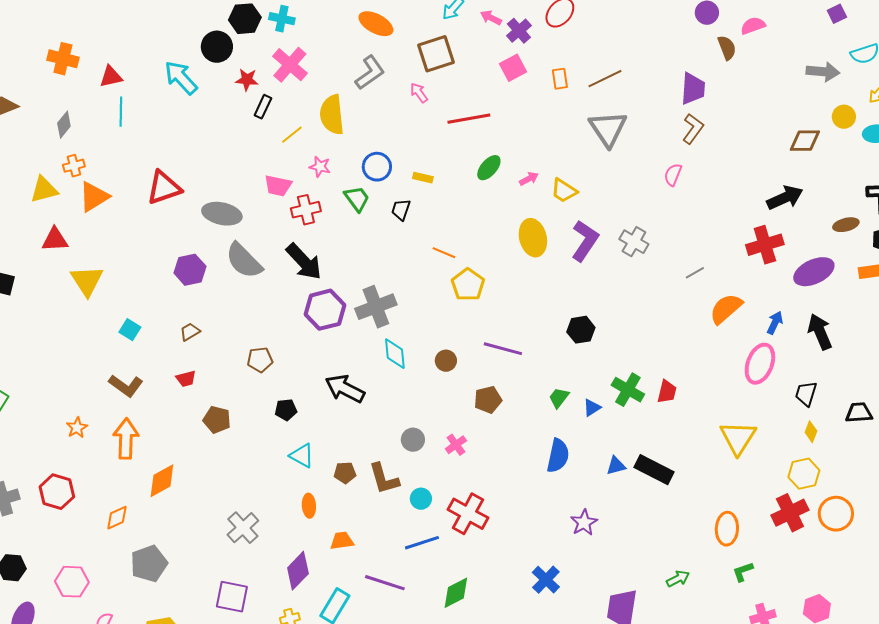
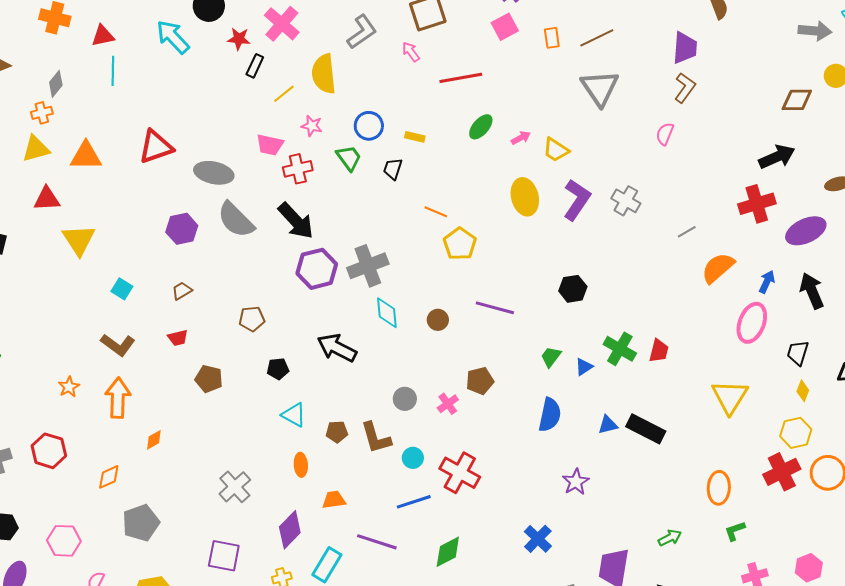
orange cross: (74, 166) -> (42, 113), moved
orange triangle: (94, 197) -> (86, 156), turned 32
brown pentagon: (488, 400) -> (480, 381), moved
orange diamond: (162, 481) -> (154, 440), size x0.6

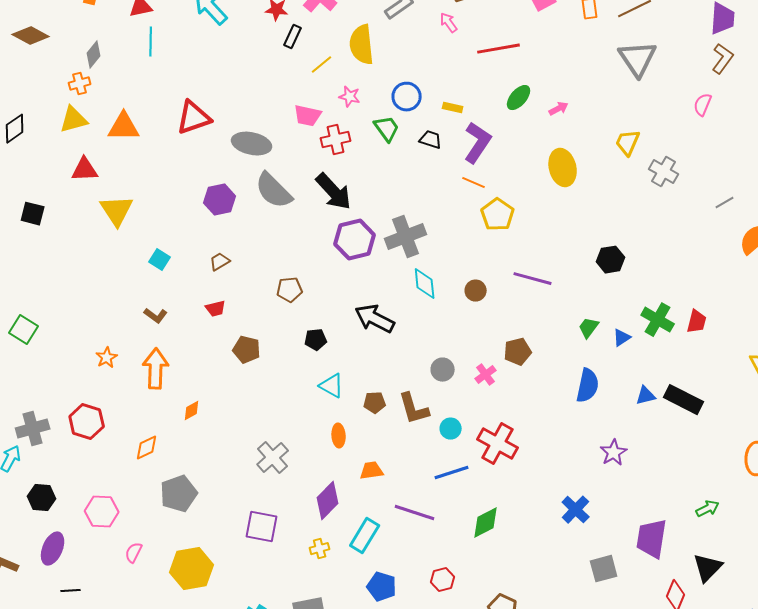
yellow trapezoid: (556, 150) -> (628, 143), moved, turned 80
black trapezoid: (393, 169) -> (431, 140), turned 90
purple L-shape: (577, 200) -> (478, 143), moved
brown L-shape: (118, 345) -> (156, 316), size x0.7

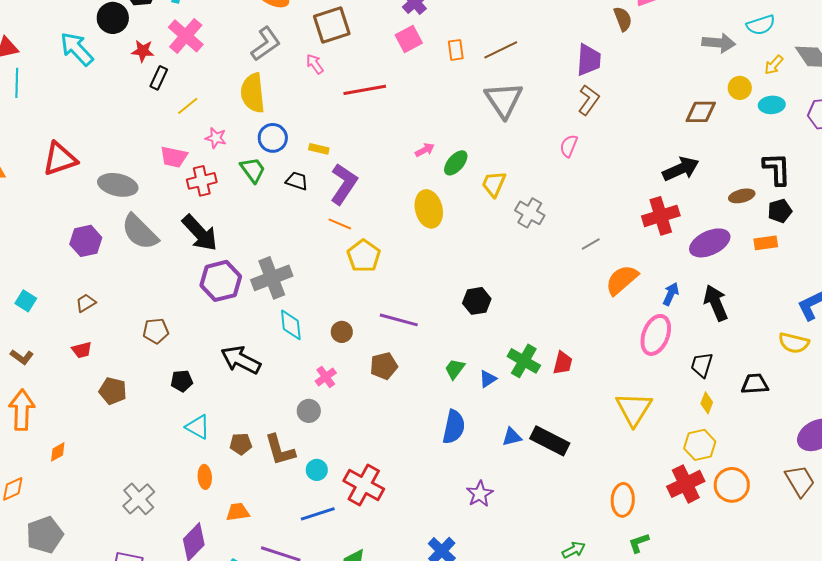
yellow semicircle: (362, 45) -> (253, 93), moved
green ellipse: (519, 98) -> (456, 163), moved
brown pentagon: (518, 352) -> (384, 366), moved
pink cross: (486, 375) -> (326, 377), moved

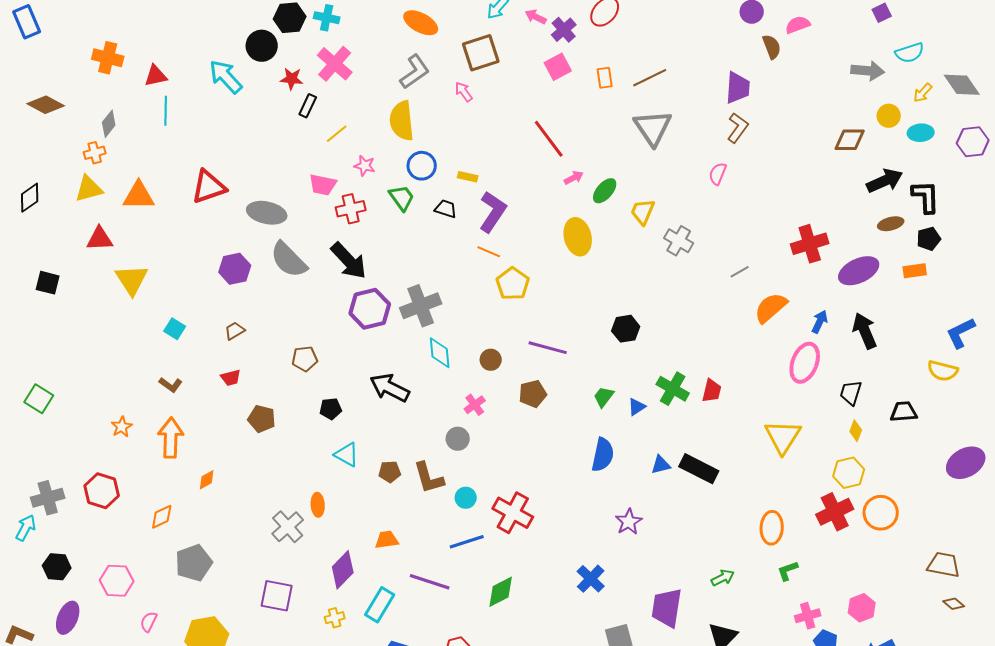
red line: (365, 90) -> (549, 139), moved, turned 63
black arrow: (681, 169) -> (885, 181), moved
orange ellipse: (205, 477) -> (318, 505), moved
brown trapezoid: (800, 481) -> (944, 565), moved, turned -48

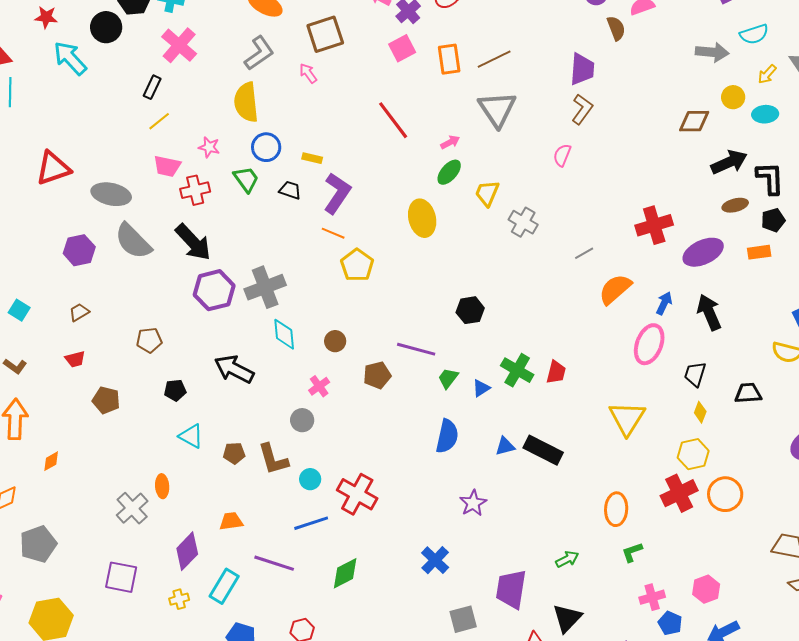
orange rectangle: (605, 78) -> (449, 59), size x1.4
red star: (292, 79) -> (46, 17), moved
yellow line: (337, 134) -> (159, 121), moved
pink arrow: (574, 178) -> (450, 142), moved
purple line: (548, 348) -> (416, 349), moved

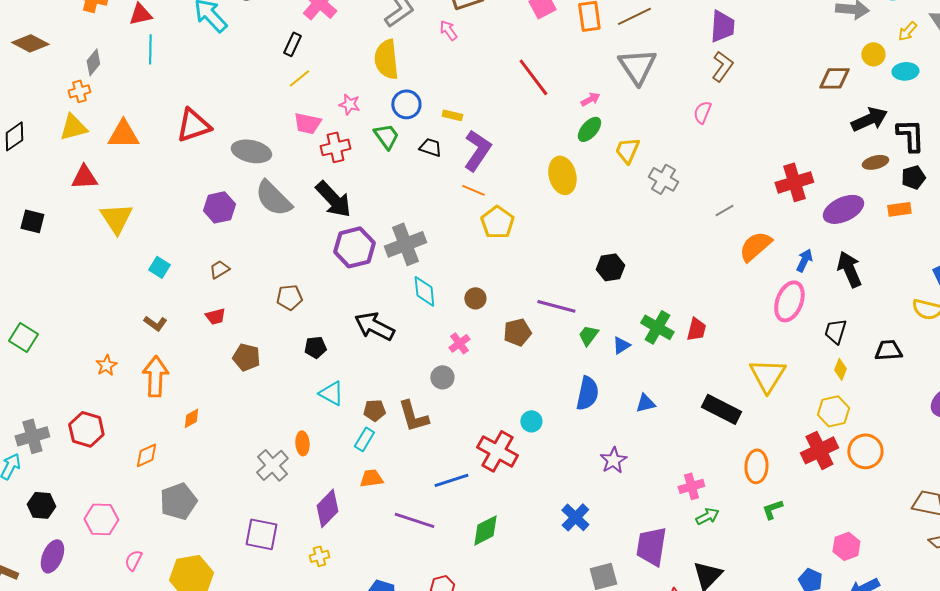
black rectangle: (543, 450) -> (721, 409), moved
cyan circle: (310, 479) -> (531, 421), moved
cyan rectangle: (224, 586) -> (364, 439), moved, size x0.7
pink cross: (652, 597) -> (691, 486), moved

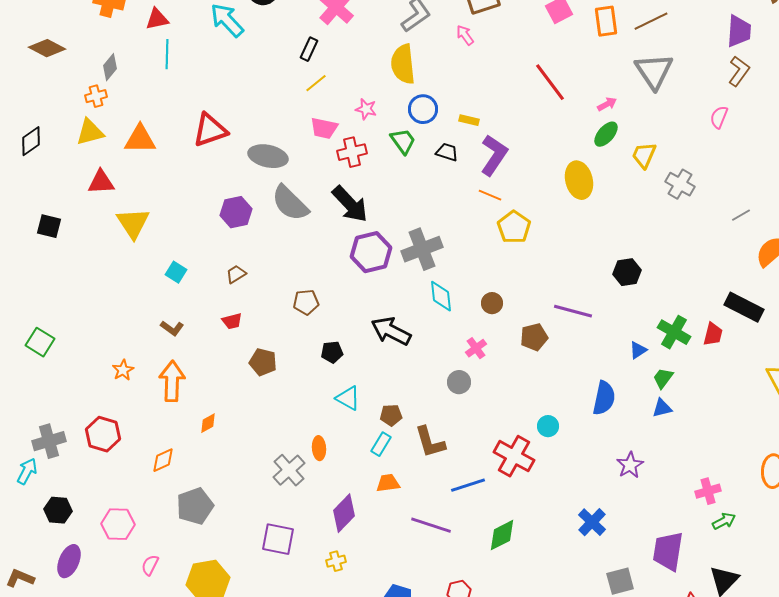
green trapezoid: (588, 335) -> (663, 378), moved
black rectangle: (721, 409) -> (744, 307), moved
brown L-shape: (413, 416) -> (430, 442), moved

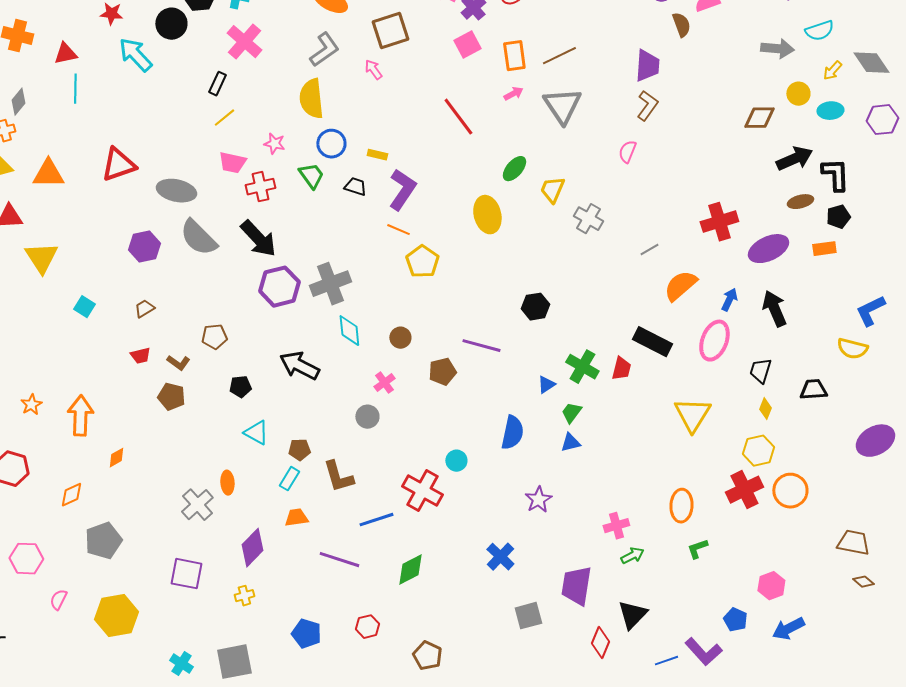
pink arrow: (607, 104) -> (513, 94), moved
brown L-shape: (172, 328) -> (178, 363), moved

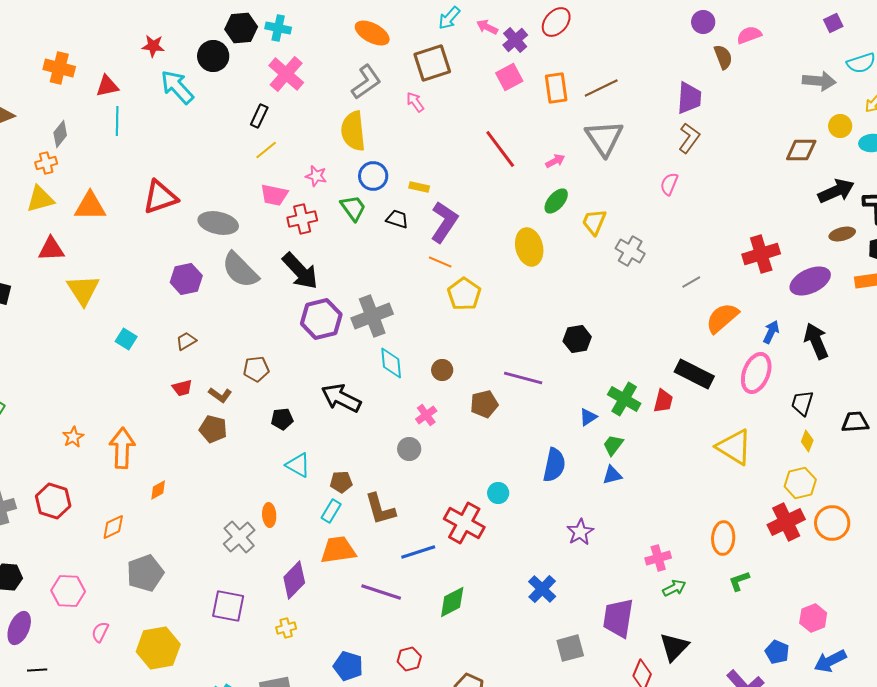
pink arrow: (513, 94) -> (555, 161), moved
yellow triangle: (692, 415) -> (734, 447), turned -30
orange trapezoid: (296, 518) -> (338, 550), size x1.5

